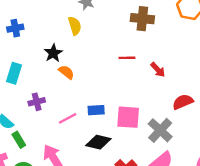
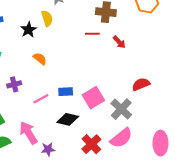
black star: (53, 53) -> (29, 30), moved
red line: (127, 58) -> (92, 34), moved
red arrow: (158, 70) -> (119, 42), moved
pink square: (128, 117) -> (93, 98), turned -35

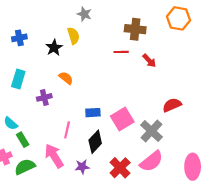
purple cross: (14, 84) -> (44, 97), moved
pink line: (41, 99) -> (67, 130), moved, turned -49
black diamond: (68, 119) -> (95, 142), turned -60
purple star: (48, 149) -> (82, 167), moved

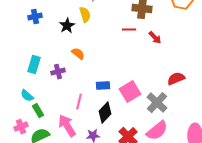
cyan rectangle: (18, 79) -> (34, 65), moved

